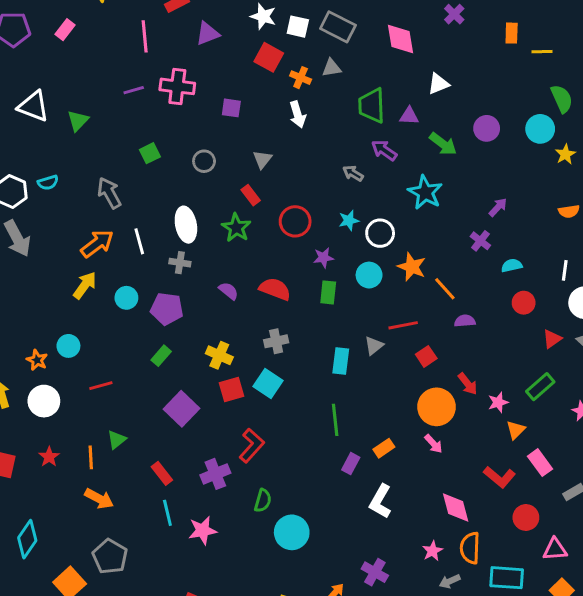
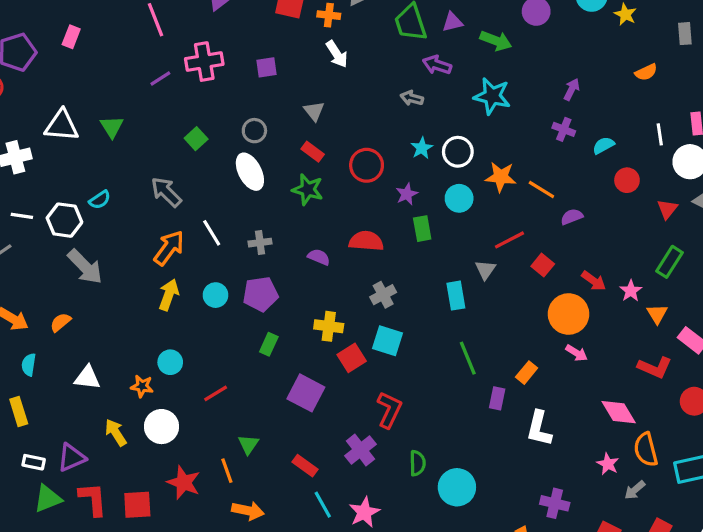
white ellipse: (186, 225) -> (250, 172), moved
red star: (49, 457) -> (184, 483), size x1.5

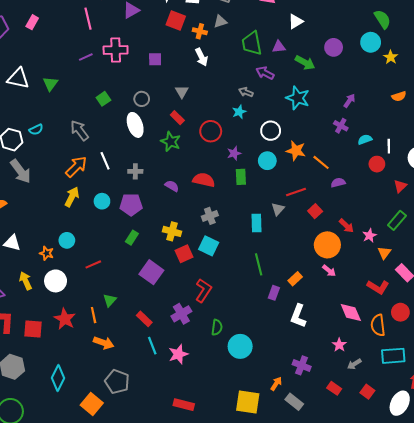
white line: (660, 134) -> (389, 146), moved
cyan star: (422, 148) -> (239, 112), moved
orange semicircle: (646, 450) -> (378, 325), moved

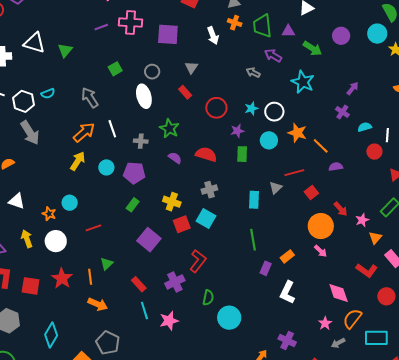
orange cross: (200, 31) -> (235, 23), moved
purple square: (155, 59) -> (168, 34), size x1.6
cyan star: (239, 112) -> (251, 108), moved
green star: (171, 142) -> (169, 128), moved
orange semicircle: (378, 325) -> (352, 319), moved, turned 40

